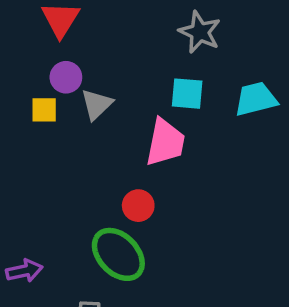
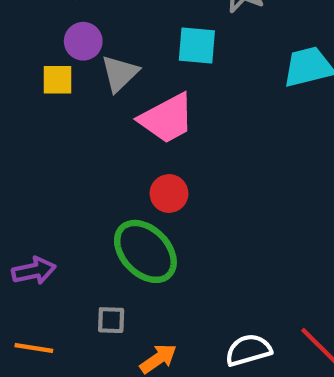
cyan square: (187, 94) -> (197, 45), moved
pink trapezoid: (165, 142) -> (167, 118), moved, turned 51

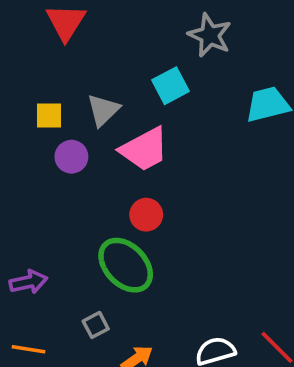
purple circle: (83, 41) -> (71, 157), moved
cyan square: (197, 45) -> (170, 86), turned -33
gray square: (111, 320) -> (96, 325), turned -30

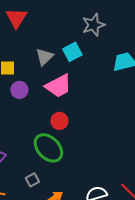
gray star: (210, 35) -> (93, 25), turned 30
gray triangle: (103, 110) -> (44, 57), moved

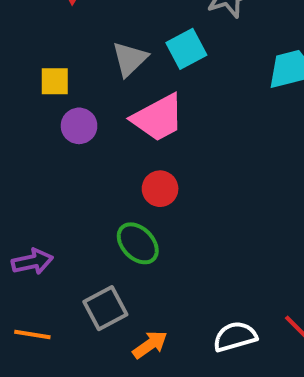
green ellipse: (48, 148) -> (138, 243), size x0.7
gray square: (32, 180) -> (105, 308), size x1.5

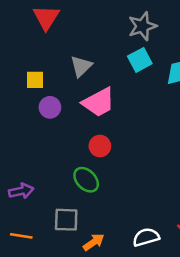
cyan square: (186, 49) -> (140, 60), moved
gray square: (105, 308) -> (66, 220), turned 30

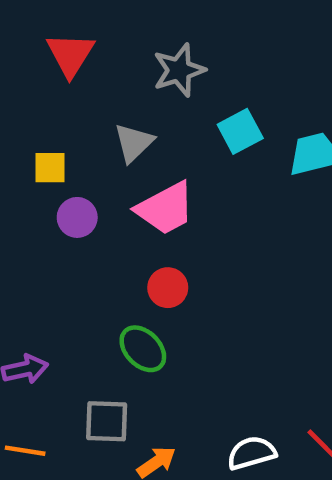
gray star: (142, 26) -> (179, 70), moved

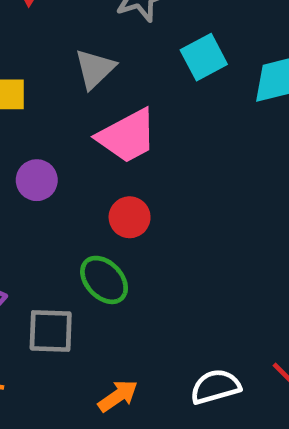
purple circle: (77, 217) -> (37, 180), moved
gray square: (107, 421) -> (51, 331), moved

